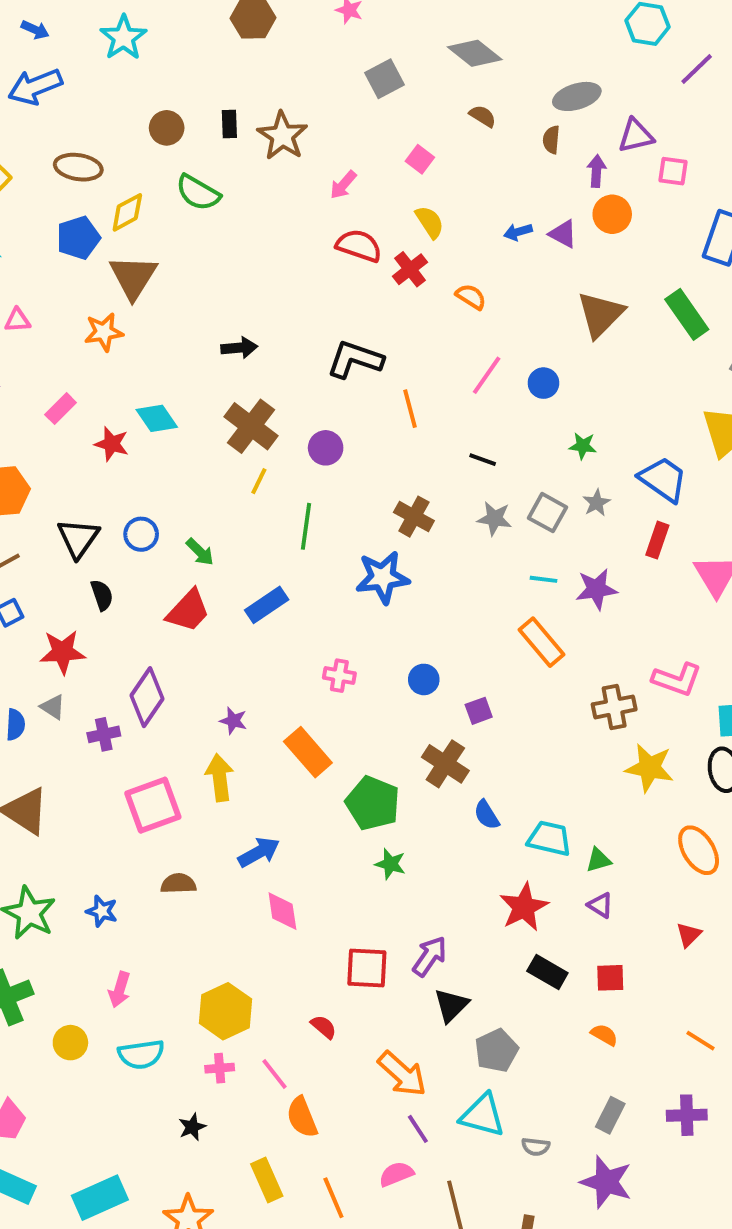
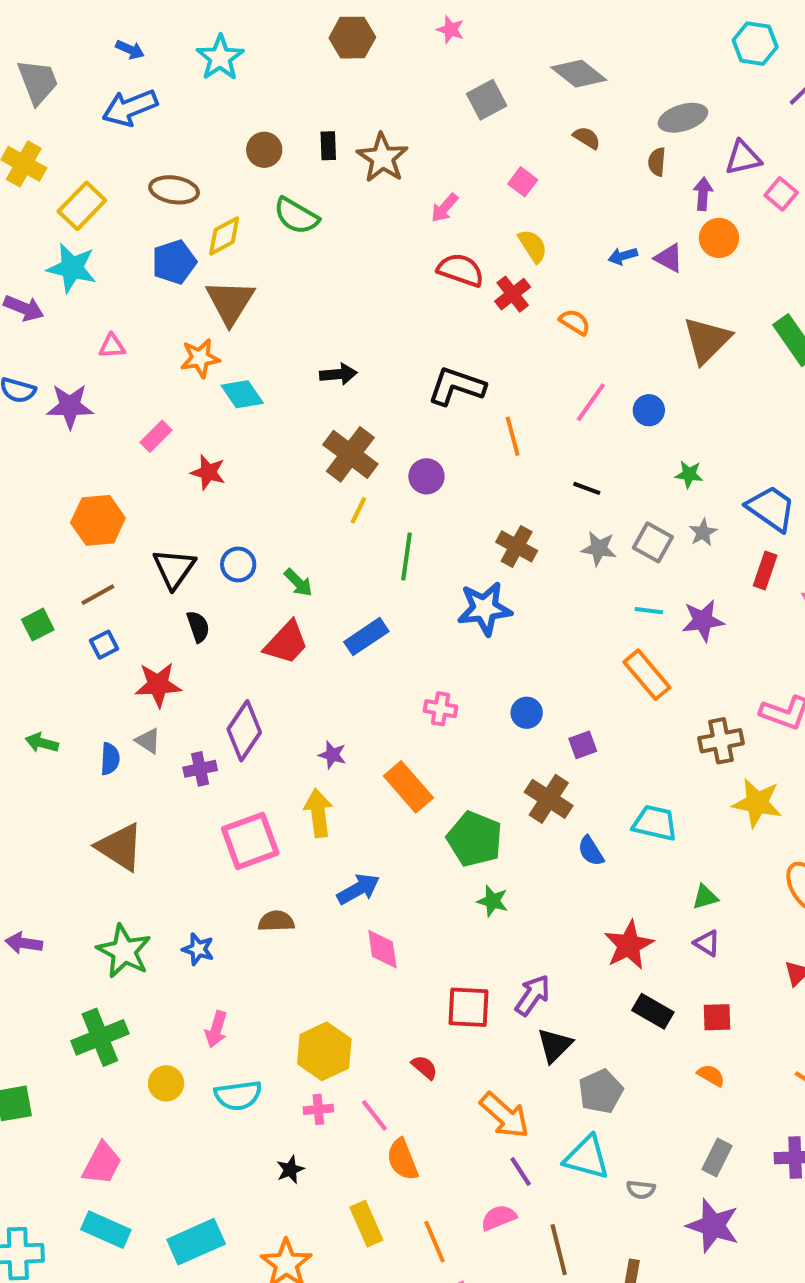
pink square: (673, 171) -> (781, 194), turned 32
cyan diamond: (157, 418) -> (242, 394), moved
cyan trapezoid: (549, 838) -> (655, 823), moved

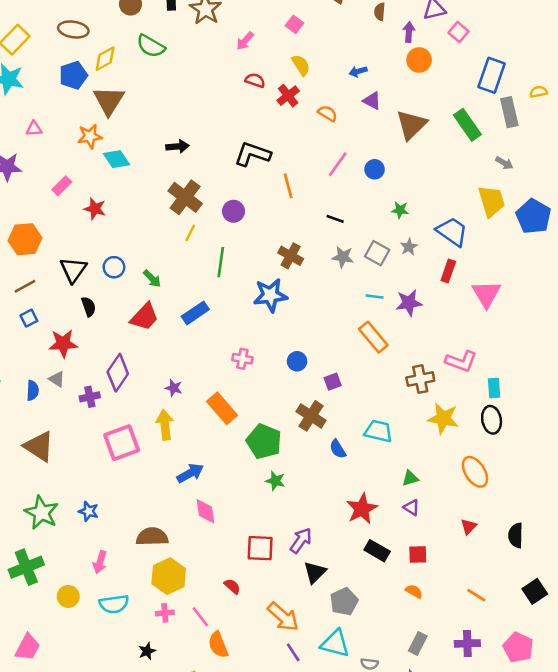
purple triangle: (669, 258) -> (372, 101), moved
red semicircle: (461, 270) -> (255, 80), size x0.7
brown semicircle: (276, 921) -> (152, 537), moved, size x1.4

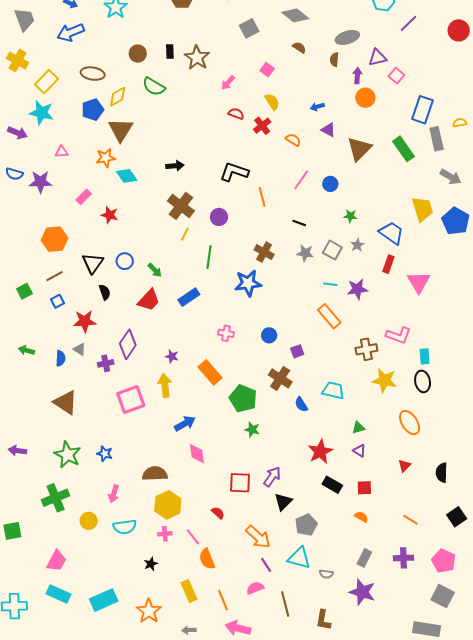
gray arrow: (504, 163) -> (451, 177), moved, size x1.5

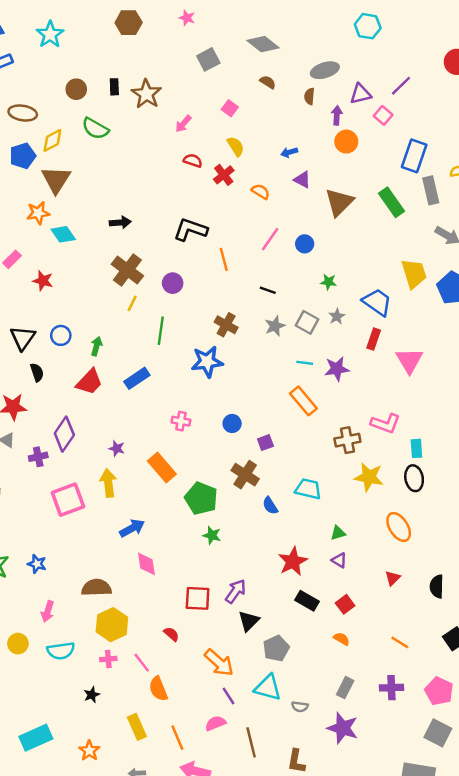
purple line: (409, 23) -> (401, 86), moved
gray star: (305, 253) -> (275, 326), turned -30
green arrow: (155, 270) -> (96, 346), turned -119
red square: (364, 488) -> (345, 604), turned -35
orange star: (149, 611) -> (89, 751), size x0.7

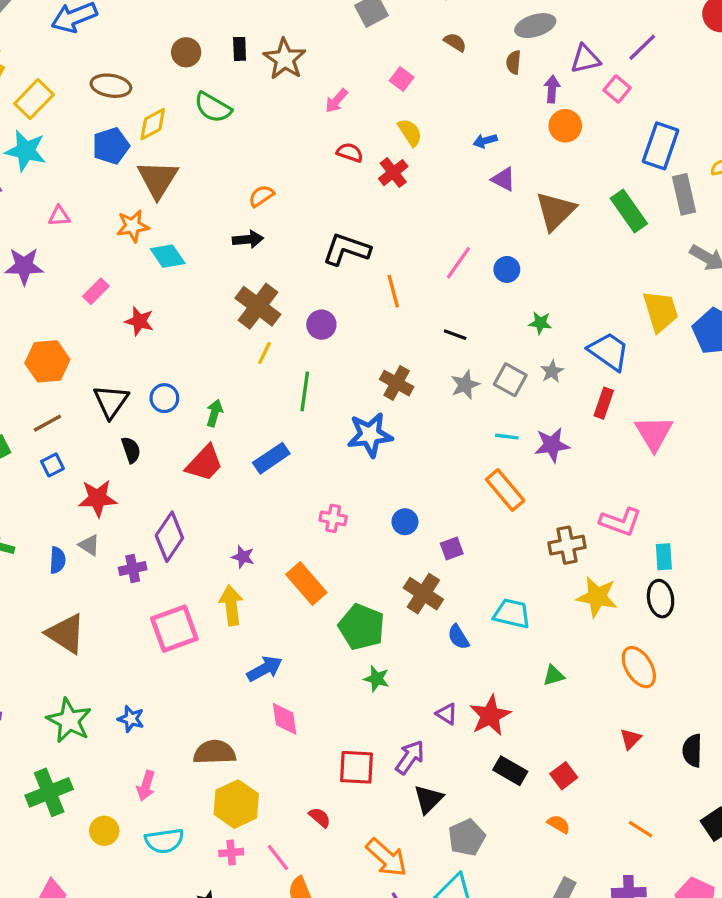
orange semicircle: (261, 192) -> (261, 196), moved, turned -66
purple triangle: (339, 560) -> (447, 714), moved

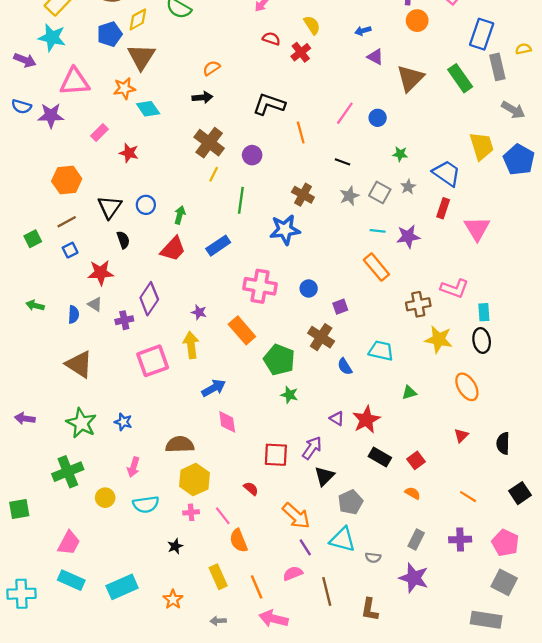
pink triangle: (59, 216) -> (75, 82), size x2.0
pink cross: (333, 518) -> (260, 286), size x1.8

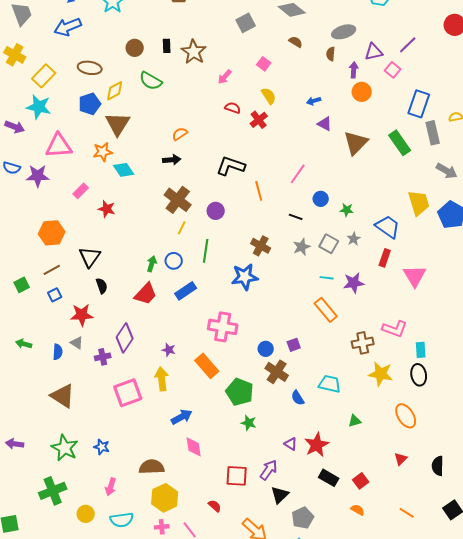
blue circle: (378, 118) -> (321, 199), moved
blue circle: (146, 205) -> (174, 261), moved
blue circle: (309, 289) -> (266, 349), moved

